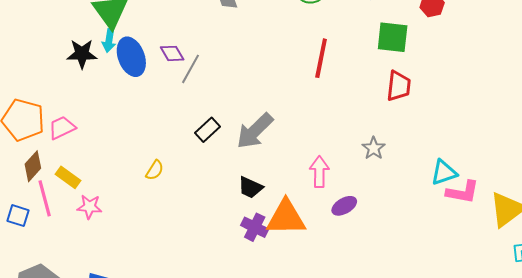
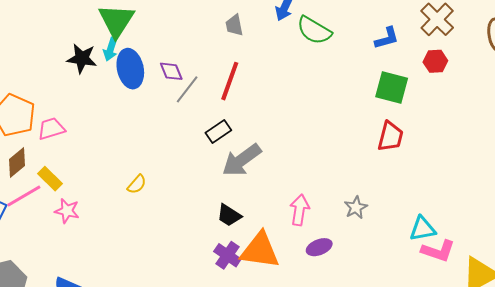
red line: (321, 58) -> (230, 81), moved
black rectangle: (208, 130) -> (218, 131), moved
gray star: (374, 148) -> (356, 207), moved
pink line: (45, 198) -> (24, 196), turned 66

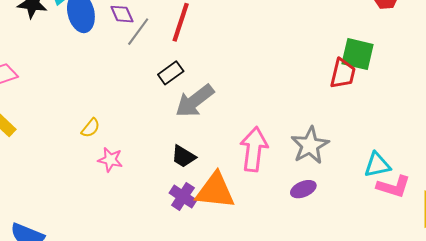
green square: (392, 88) -> (358, 54), moved
gray star: (356, 207) -> (310, 145), size x1.6
pink arrow: (300, 210) -> (254, 149), size x1.4
pink star: (67, 211) -> (110, 160), moved
purple ellipse: (319, 247) -> (303, 189), moved

